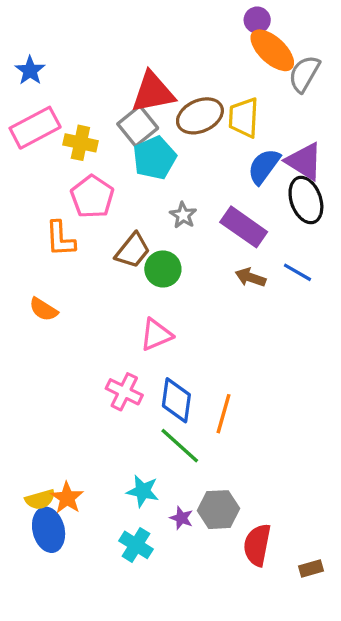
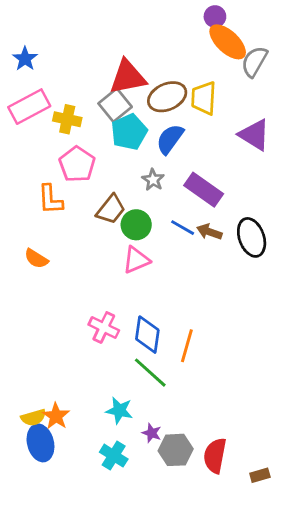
blue semicircle: (264, 166) -> (170, 139), moved
black ellipse: (306, 200) -> (252, 237), moved
blue line: (298, 272) -> (183, 228), moved
pink triangle: (156, 335) -> (136, 260), moved
gray hexagon: (218, 510) -> (176, 450), moved

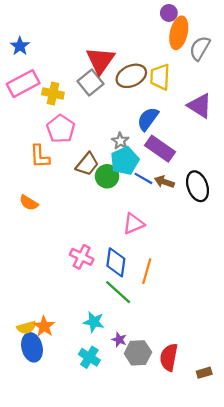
orange ellipse: (228, 42) -> (179, 33), turned 60
red triangle: (128, 77) -> (100, 60), turned -44
cyan pentagon: (129, 132) -> (125, 161), moved
blue semicircle: (170, 139) -> (148, 119), moved
pink triangle: (136, 260) -> (134, 224), moved

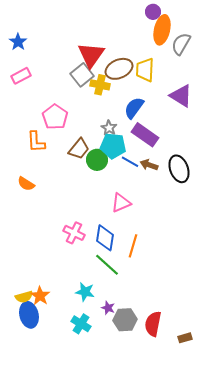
pink rectangle: (23, 84) -> (21, 76), size x0.7
yellow cross: (53, 94) -> (100, 85), moved
cyan pentagon: (125, 161) -> (113, 146), turned 30

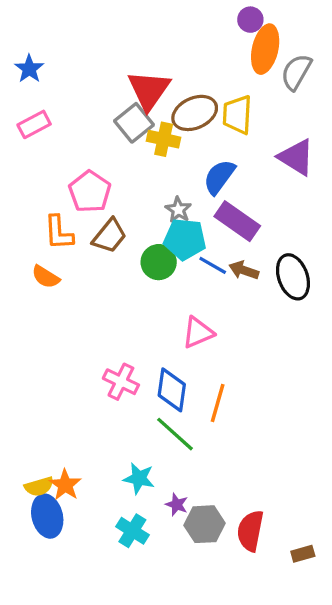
brown trapezoid: (79, 149) -> (109, 236), moved
orange semicircle: (26, 184) -> (46, 277), moved

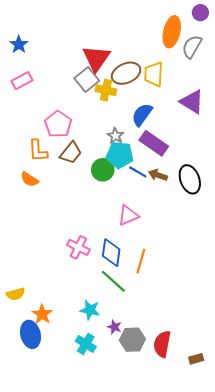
purple circle: (250, 20) -> (200, 13), moved
yellow semicircle: (39, 487) -> (16, 294), moved

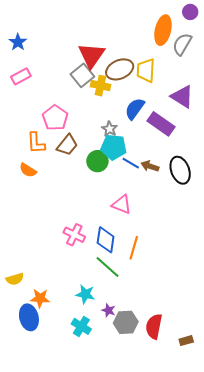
purple rectangle: (154, 143) -> (161, 124), moved
pink triangle: (128, 215) -> (122, 204), turned 45
orange star: (42, 314) -> (40, 298), turned -30

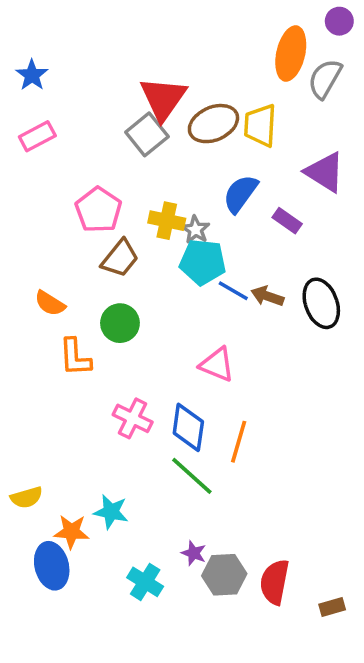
yellow cross: (100, 86) -> (167, 221), moved
purple rectangle: (161, 124) -> (287, 221), size x0.6
orange L-shape: (36, 143) -> (75, 357), moved
green circle: (97, 161) -> (120, 323), moved
cyan star: (85, 294) -> (111, 512), moved

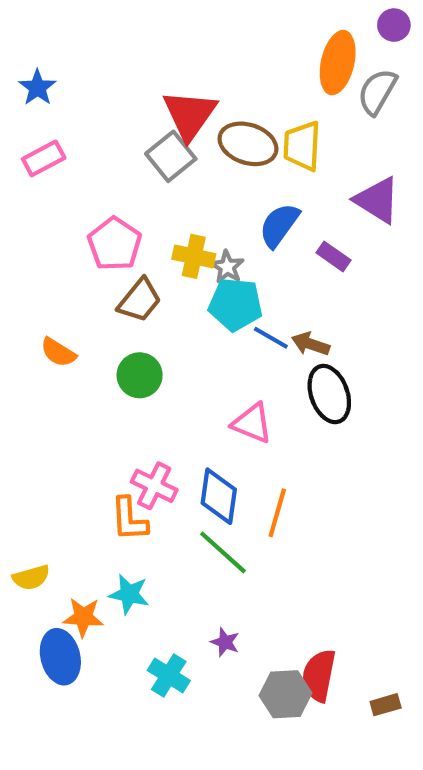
brown ellipse: (213, 124) -> (248, 144), turned 42
black ellipse: (321, 303) -> (329, 394), moved
orange L-shape: (75, 357) -> (129, 519), moved
gray hexagon: (224, 575) -> (286, 694), moved

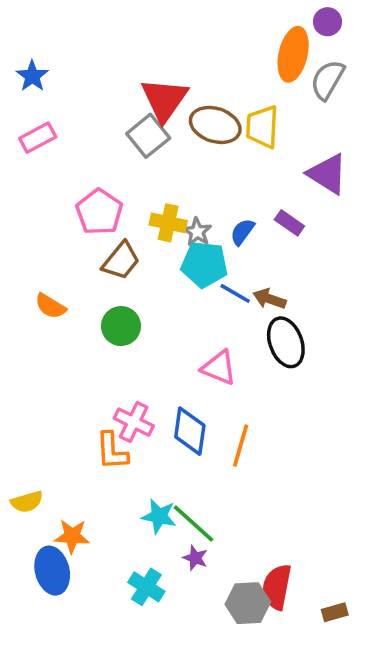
purple circle: (394, 25) -> (328, 22), moved
blue semicircle: (279, 225) -> (242, 232), moved, size x0.7
green line: (223, 552) -> (193, 523), moved
cyan star: (129, 594) -> (159, 516), moved

